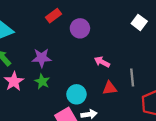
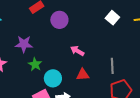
gray line: (132, 78) -> (112, 66), moved
green star: (42, 81) -> (35, 64), moved

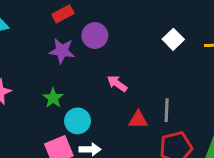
purple star: (24, 44) -> (62, 51), moved
red triangle: (83, 75) -> (138, 120), moved

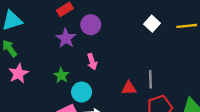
purple star: (62, 51) -> (66, 38), turned 30
pink arrow: (117, 84) -> (92, 62), moved, turned -140

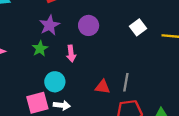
purple circle: (91, 25) -> (89, 25), moved
green star: (61, 75) -> (40, 49), moved

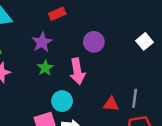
purple star: (49, 25) -> (42, 42), moved
pink arrow: (71, 54) -> (77, 71), size x1.5

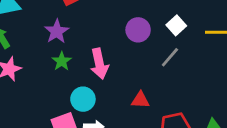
purple circle: (94, 42) -> (138, 30), moved
gray line: (135, 98) -> (170, 57), moved, turned 36

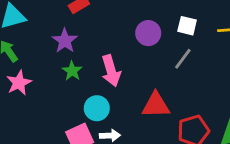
white square: (176, 25) -> (187, 26), turned -30
red triangle: (140, 100) -> (156, 105), size x1.5

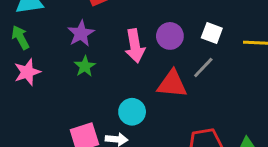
pink arrow: (111, 71) -> (135, 46), moved
red triangle: (156, 105) -> (172, 84), moved
cyan circle: (97, 108) -> (132, 112), moved

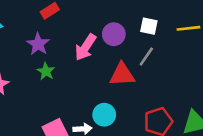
pink arrow: (135, 46) -> (85, 47), turned 52
cyan circle: (132, 112) -> (104, 115), moved

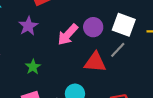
white square: (149, 26) -> (124, 25), size x1.5
green star: (46, 71) -> (33, 67), moved

